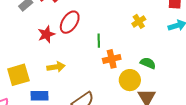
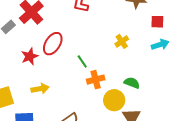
green line: (99, 41) -> (82, 61), turned -32

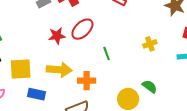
orange cross: (96, 80) -> (87, 81), moved
yellow arrow: (40, 89) -> (59, 70), size x1.4

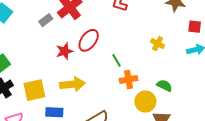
yellow cross: (150, 44) -> (158, 44), turned -32
orange cross: (87, 81) -> (128, 79), moved

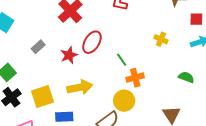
gray rectangle: (46, 20) -> (38, 47), moved
green semicircle: (164, 86) -> (186, 77), moved
yellow circle: (145, 101) -> (124, 101), moved

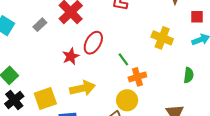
yellow cross: (161, 39) -> (162, 38), size x1.5
gray rectangle: (38, 47) -> (40, 25), moved
green semicircle: (186, 77) -> (189, 75), turned 77

